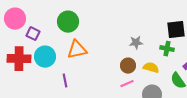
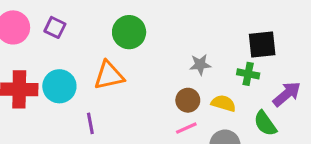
green circle: (68, 22) -> (129, 32), moved
purple square: (33, 34) -> (55, 27), moved

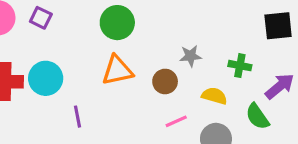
black square: (262, 44) -> (278, 26), moved
orange triangle: (109, 75) -> (117, 70), moved
brown circle: (188, 100) -> (165, 81), moved

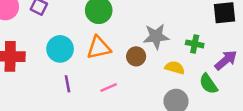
gray star: (191, 56) -> (156, 36), size x1.5
cyan circle: (46, 78) -> (60, 49), moved
pink line: (176, 121) -> (109, 88), moved

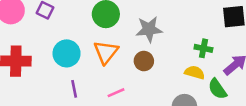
gray star: (156, 36) -> (149, 29), moved
orange triangle: (99, 48) -> (106, 52), turned -40
yellow semicircle: (175, 68) -> (195, 72), moved

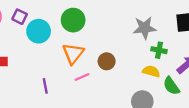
gray star: (149, 29) -> (145, 28), moved
cyan circle: (67, 53) -> (39, 31), moved
pink line: (116, 93) -> (82, 77), moved

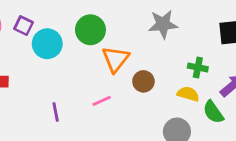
gray star: (145, 28) -> (163, 24), moved
orange triangle: (73, 54) -> (116, 59), moved
brown circle: (107, 61) -> (143, 81), moved

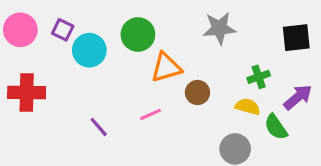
orange triangle: (116, 59) -> (166, 67), turned 36
green cross: (198, 67) -> (259, 77), turned -30
purple line: (56, 112) -> (99, 127), turned -30

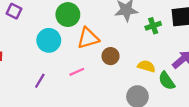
cyan circle: (89, 50) -> (49, 40), moved
green cross: (259, 77) -> (153, 26), moved
purple line: (99, 127) -> (40, 81), turned 72

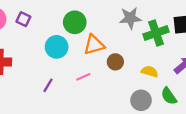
green cross: (153, 26) -> (156, 33), size x1.6
green semicircle: (167, 81) -> (169, 96), moved

